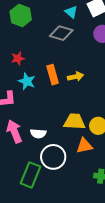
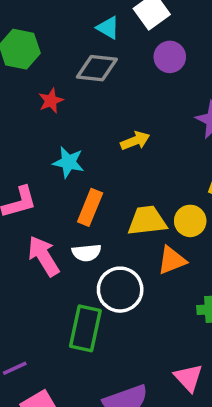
red star: (18, 58) -> (51, 101), moved
orange rectangle: (53, 75) -> (90, 207), moved, turned 48
cyan star: (27, 81) -> (68, 162), moved

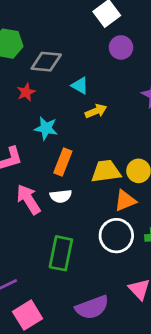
cyan triangle: (108, 28) -> (80, 86), moved
gray diamond: (97, 68) -> (46, 62), moved
red star: (51, 101) -> (26, 92), moved
white circle: (120, 290) -> (116, 236), moved

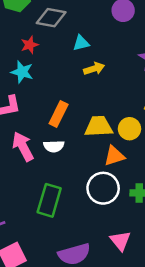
cyan triangle: (80, 86) -> (81, 43), turned -48
cyan star: (46, 128) -> (22, 72), moved

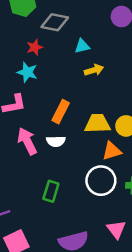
green rectangle: (49, 200) -> (51, 191), size x0.7

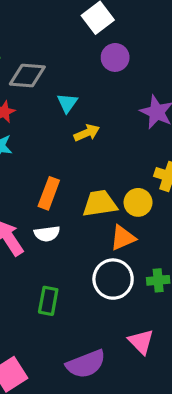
cyan triangle: (82, 46) -> (67, 103), turned -35

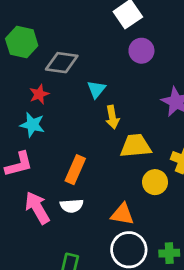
yellow arrow: (87, 133) -> (112, 117), turned 100
yellow trapezoid: (100, 204) -> (136, 146), moved
orange triangle: (123, 238) -> (122, 214), moved, turned 30

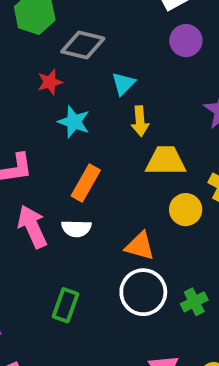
cyan star: (32, 125) -> (74, 122), moved
green cross: (169, 253) -> (194, 302), turned -30

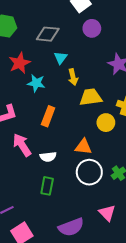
gray diamond: (83, 45) -> (48, 34), moved
red star: (50, 82) -> (20, 63), size x1.5
white semicircle: (76, 228) -> (48, 157), moved

